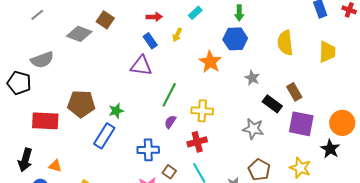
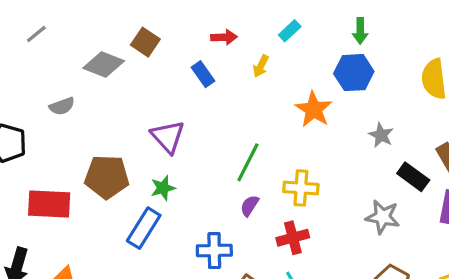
blue rectangle: (150, 41) -> (203, 74), moved
gray semicircle: (42, 60) -> (62, 106), moved, size x0.7
purple triangle: (141, 66) -> (168, 137), moved, turned 40

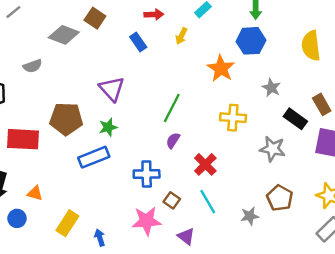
yellow cross: (301, 188) -> (233, 118), moved
blue rectangle: (144, 228) -> (94, 157), turned 36
red cross: (293, 238) -> (205, 164), turned -30

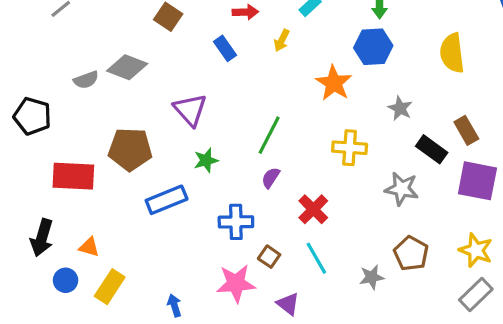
gray diamond: (64, 35) -> (127, 67), moved
green star: (108, 127) -> (206, 160), moved
yellow rectangle: (67, 223) -> (110, 287), moved

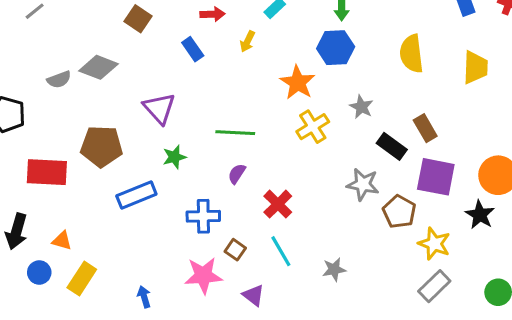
green line: (269, 135) -> (235, 133), turned 66
yellow cross: (350, 148) -> (313, 127), moved, turned -36
brown pentagon: (411, 253) -> (399, 212), moved

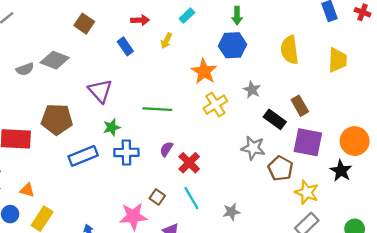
purple semicircle: (237, 174) -> (166, 149), moved
blue cross: (203, 216) -> (126, 152), moved

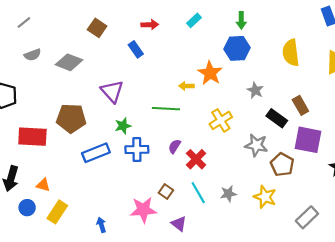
yellow arrow: (166, 41) -> (186, 86), moved, turned 64
gray semicircle: (25, 69) -> (32, 55), moved
yellow cross: (215, 105) -> (221, 120), moved
yellow star: (307, 192) -> (265, 197), moved
gray star: (231, 212) -> (228, 194), moved

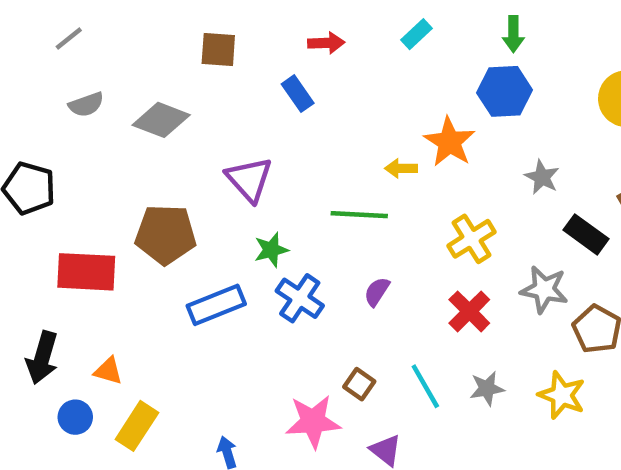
brown square: (97, 28) -> (218, 49), turned -30
blue cross: (137, 150) -> (300, 298), turned 35
red cross: (196, 159) -> (469, 311), moved

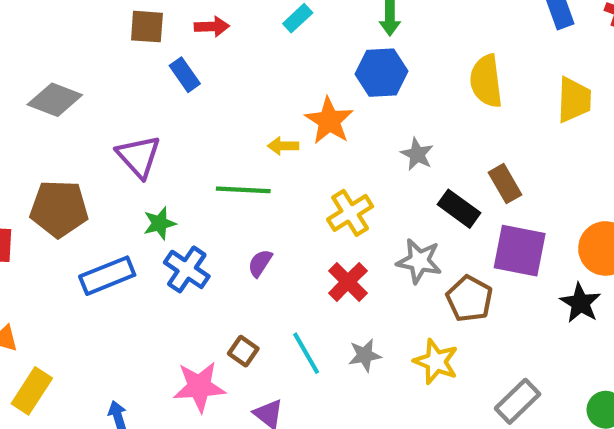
brown square: (218, 49) -> (147, 27), moved

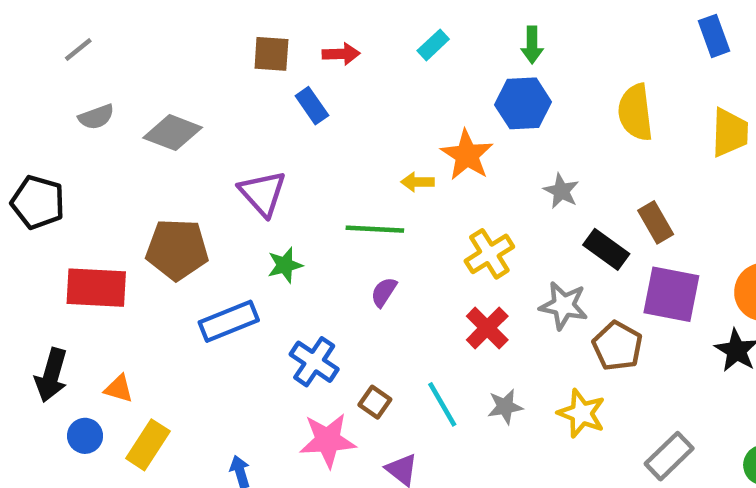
purple semicircle: (260, 263) -> (384, 292), moved
blue cross: (187, 269) -> (314, 362), moved

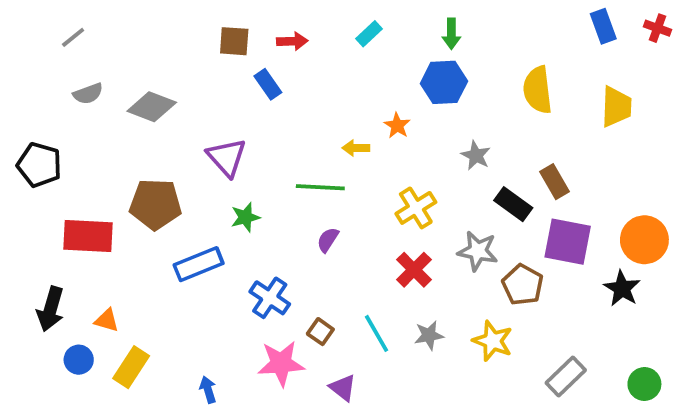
orange star: (467, 155) -> (397, 125), size x0.6

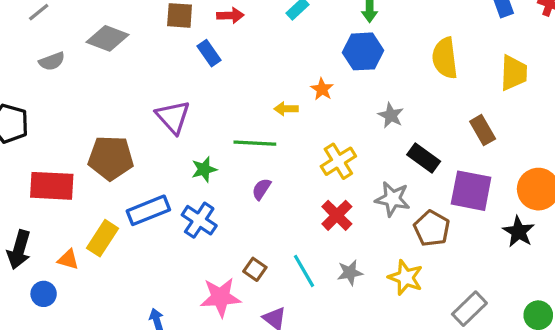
gray diamond: (152, 107) -> (107, 38), moved
brown rectangle: (554, 182) -> (483, 130), moved
green star: (245, 217) -> (204, 169), moved
blue cross: (270, 298) -> (199, 220), moved
yellow rectangle: (131, 367) -> (103, 238), moved

